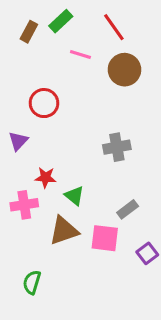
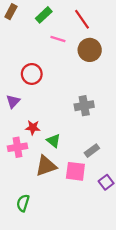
brown rectangle: (29, 32) -> (11, 12), moved

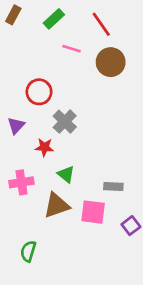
gray cross: (84, 106) -> (65, 122), moved, turned -36
red star: (33, 128) -> (44, 147), moved
gray rectangle: (92, 151) -> (113, 186), turned 40

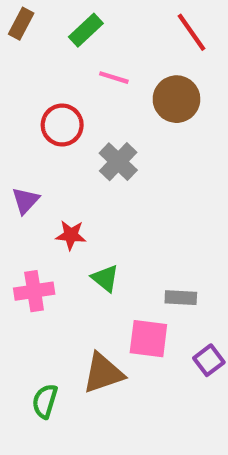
red line: (101, 24) -> (192, 32), moved
red circle: (39, 92) -> (62, 125), moved
gray cross: (65, 122) -> (118, 162), moved
brown triangle: (57, 205) -> (103, 373), moved

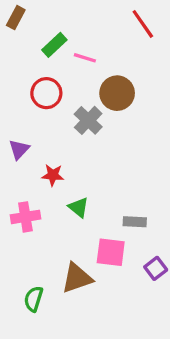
green rectangle: (86, 30) -> (54, 45), moved
brown circle: (176, 99) -> (117, 93), moved

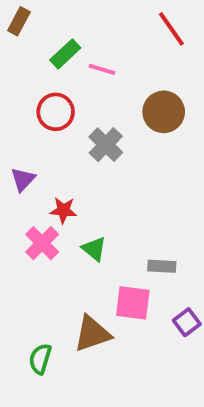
brown circle: (117, 93) -> (164, 112), moved
pink cross: (25, 217) -> (42, 243), moved, turned -36

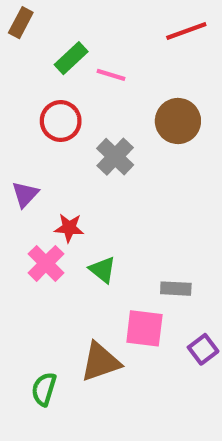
red line: (171, 29) -> (186, 31), turned -75

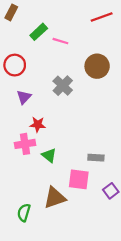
red circle: (61, 121) -> (15, 65), moved
purple triangle: (25, 194) -> (24, 97), moved
pink cross: (46, 263) -> (25, 144), turned 36
green triangle: (103, 270) -> (49, 155), moved

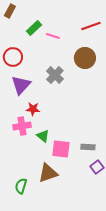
red line: (102, 17) -> (91, 26), moved
purple triangle: (24, 97) -> (21, 85), size x1.5
gray rectangle: (96, 158) -> (88, 147), moved
pink square: (79, 179) -> (61, 149), moved

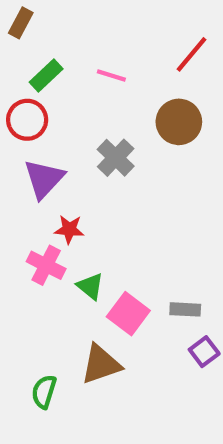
red line: (91, 26) -> (192, 54), turned -30
green rectangle: (34, 28) -> (46, 76), moved
pink cross: (22, 126) -> (46, 265), turned 36
pink square: (61, 149) -> (128, 314), turned 30

